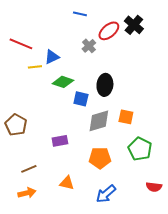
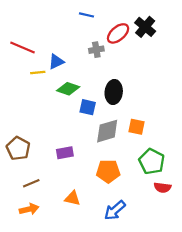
gray cross: (89, 46) -> (96, 50), turned 32
brown pentagon: (16, 125) -> (18, 148), moved
red semicircle: (154, 187) -> (163, 187), moved

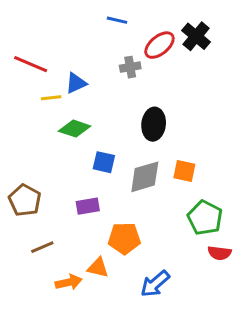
green diamond: (68, 89) -> (75, 129), moved
blue square: (88, 107) -> (104, 162), moved
orange pentagon: (108, 171) -> (124, 238), moved
orange arrow: (29, 209) -> (69, 282), moved

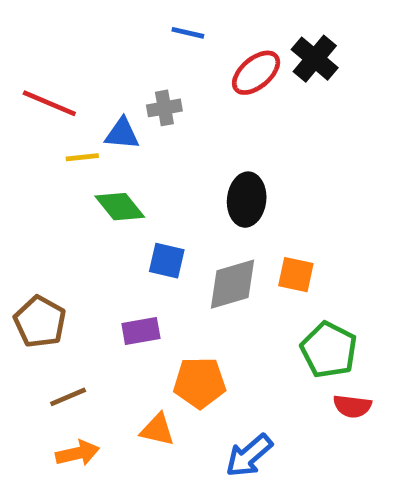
gray cross: (130, 67) -> (164, 108), moved
blue triangle: (76, 83) -> (122, 134), turned 30
green diamond: (75, 129) -> (120, 207), turned 32
orange arrow: (69, 282) -> (77, 453), moved

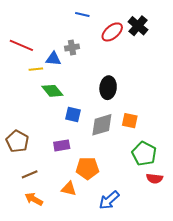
orange arrow: (77, 453) -> (34, 199), turned -138

